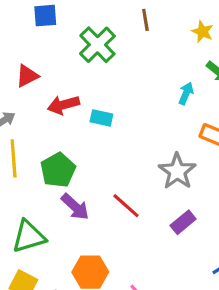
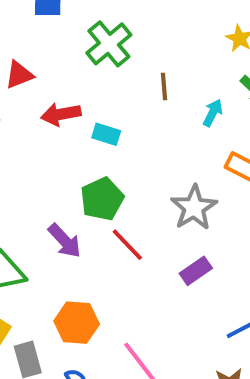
brown line: (145, 20) -> (164, 86), moved
green pentagon: (58, 170) -> (102, 199), moved

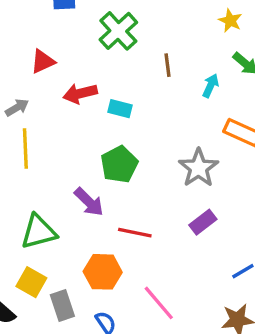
red line: (127, 245) -> (135, 233), moved, turned -32

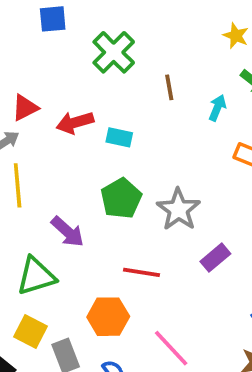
red triangle: (43, 61) -> (25, 108), moved
gray star: (198, 168) -> (178, 209), moved
purple arrow: (89, 202) -> (68, 232), moved

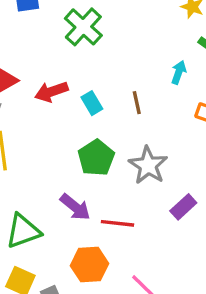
brown line: (169, 87) -> (137, 103), moved
cyan rectangle: (119, 137) -> (92, 103), turned 50
purple arrow: (68, 232) -> (75, 207), moved

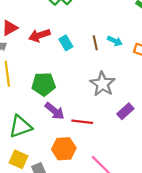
cyan arrow: (179, 72) -> (115, 41), moved, turned 96
green pentagon: (96, 158) -> (44, 84), moved, turned 30

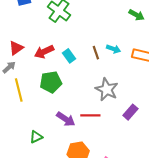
green pentagon: (44, 84) -> (51, 82), moved
red line: (82, 122) -> (90, 115), moved
green triangle: (20, 127) -> (36, 137), size x0.6

